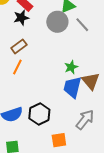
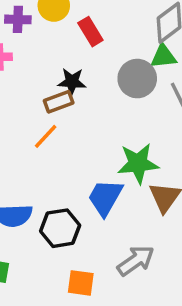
black star: (21, 18) -> (72, 82), moved
green star: (71, 67) -> (138, 163), size x1.6
blue trapezoid: (72, 87) -> (105, 197), moved

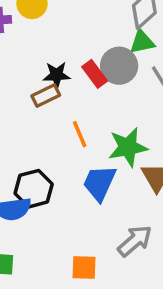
red rectangle: (90, 32) -> (95, 74), moved
orange line: (46, 136) -> (80, 134), moved, turned -60
black hexagon: (60, 228) -> (34, 189), moved

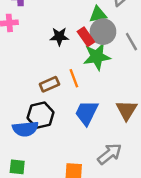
green triangle: (142, 42) -> (98, 14), moved
brown rectangle: (46, 95) -> (49, 84), moved
green star: (128, 147) -> (97, 57), moved

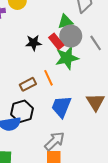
gray arrow: (110, 154) -> (55, 141), moved

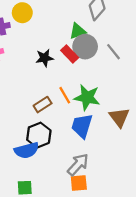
green star: (67, 58) -> (87, 97), moved, turned 30

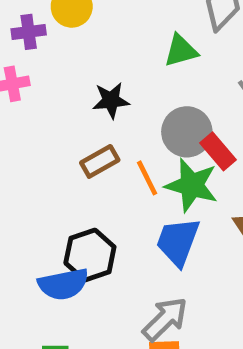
gray circle: (85, 47) -> (187, 132), moved
red rectangle: (70, 54) -> (218, 151), moved
brown rectangle: (43, 105) -> (100, 161), moved

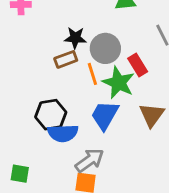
black star: (111, 100) -> (75, 38), moved
gray circle: (187, 132) -> (105, 48), moved
blue semicircle: (63, 284) -> (63, 133), moved

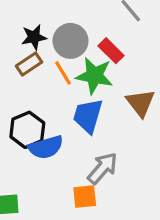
gray arrow: (90, 160) -> (103, 168), moved

